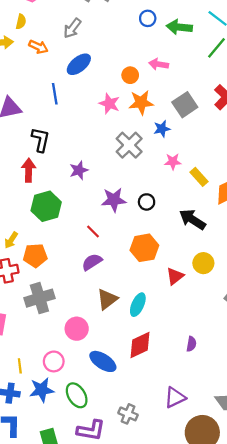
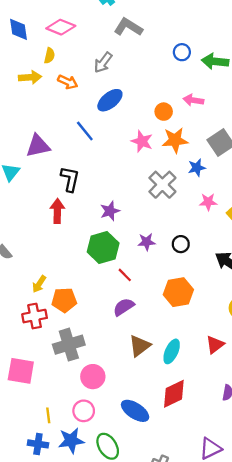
blue line: (55, 94) -> (85, 131), turned -30
purple star: (114, 200) -> (146, 242), size x0.7
green hexagon: (46, 206) -> (103, 248), moved
red triangle: (175, 276) -> (215, 345), moved
pink circle: (77, 329) -> (93, 377), moved

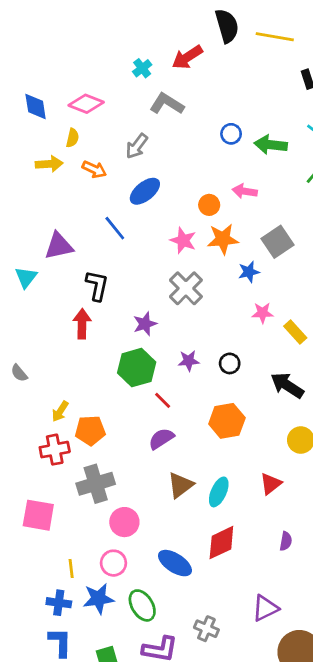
gray cross: (162, 185) -> (186, 288), moved

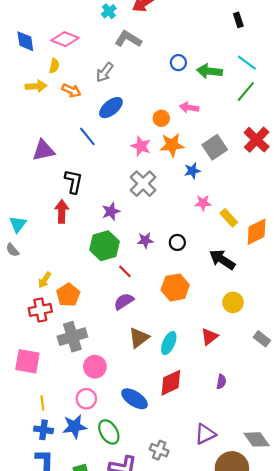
cyan triangle: (26, 277) -> (18, 224), moved
orange pentagon: (90, 430) -> (68, 295), turned -30
yellow line: (71, 569) -> (42, 403), moved

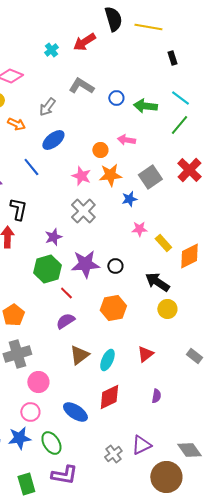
gray L-shape: (128, 39) -> (81, 86), moved
purple star: (145, 240) -> (85, 264), size x1.8
yellow circle: (233, 302) -> (167, 309), moved
gray cross: (159, 450) -> (113, 454), moved, turned 30

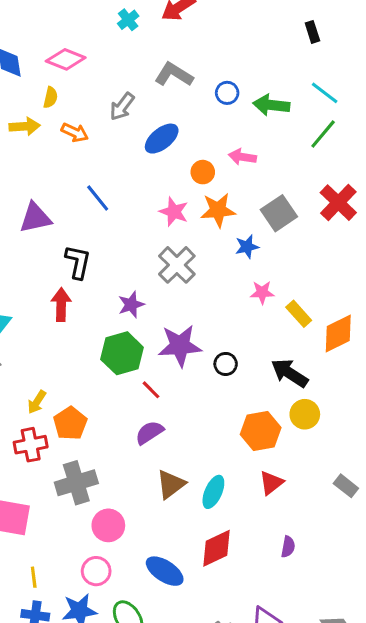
blue ellipse: (53, 140) -> (162, 139), moved
black circle: (115, 266) -> (226, 364), moved
orange hexagon: (113, 308) -> (261, 431), moved

